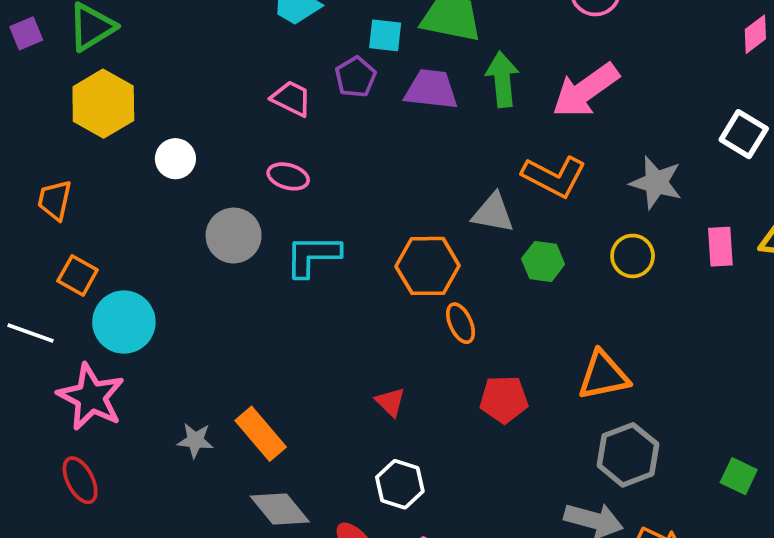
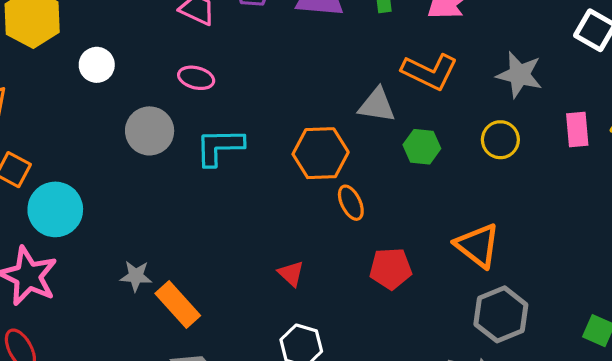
orange triangle: (603, 376) -> (477, 245), turned 51
gray star: (195, 440) -> (136, 276), moved

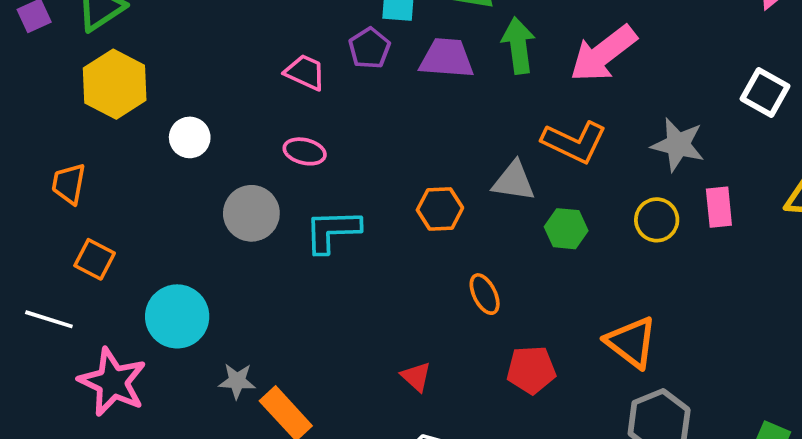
pink rectangle: (577, 130) -> (719, 207), moved
orange hexagon: (321, 153) -> (440, 209), moved, size x0.7
cyan circle: (55, 209) -> (177, 316), moved

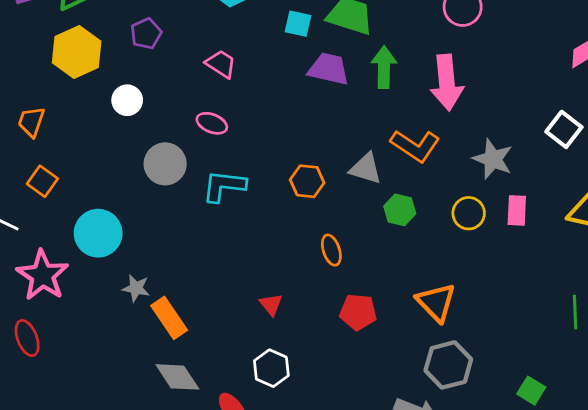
purple pentagon: (369, 48) -> (146, 34), moved
pink arrow: (603, 54) -> (447, 83), turned -66

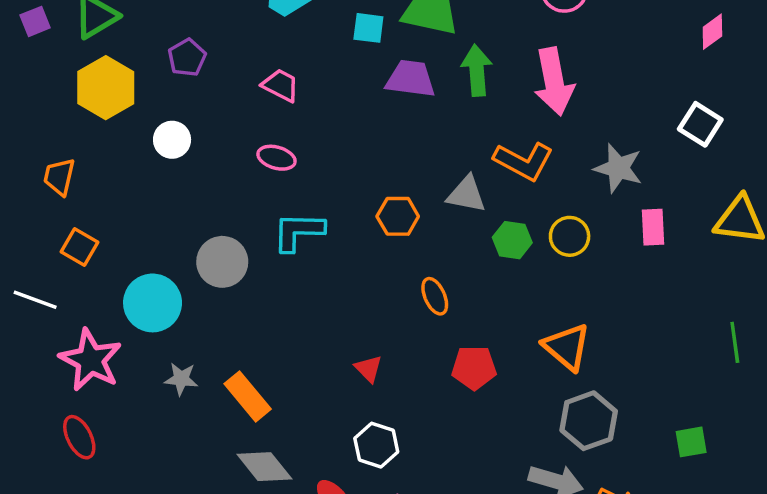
gray circle: (165, 164) -> (222, 262), moved
yellow circle: (469, 213) -> (570, 236), moved
gray star: (136, 288) -> (181, 379), moved
green square: (531, 391) -> (691, 442), turned -36

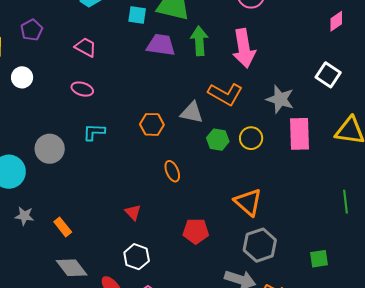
pink rectangle: (653, 227) -> (300, 134), size x1.5
cyan L-shape: (298, 232) -> (94, 132), size x0.7
red pentagon: (474, 368) -> (196, 231), moved
orange rectangle: (248, 396) -> (63, 227), size x0.7

